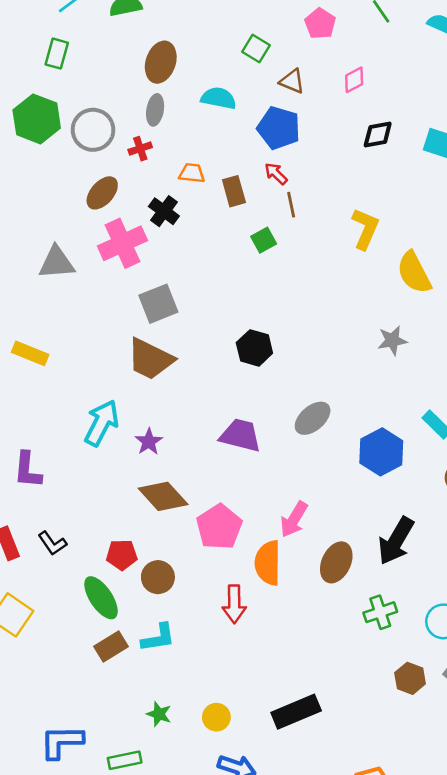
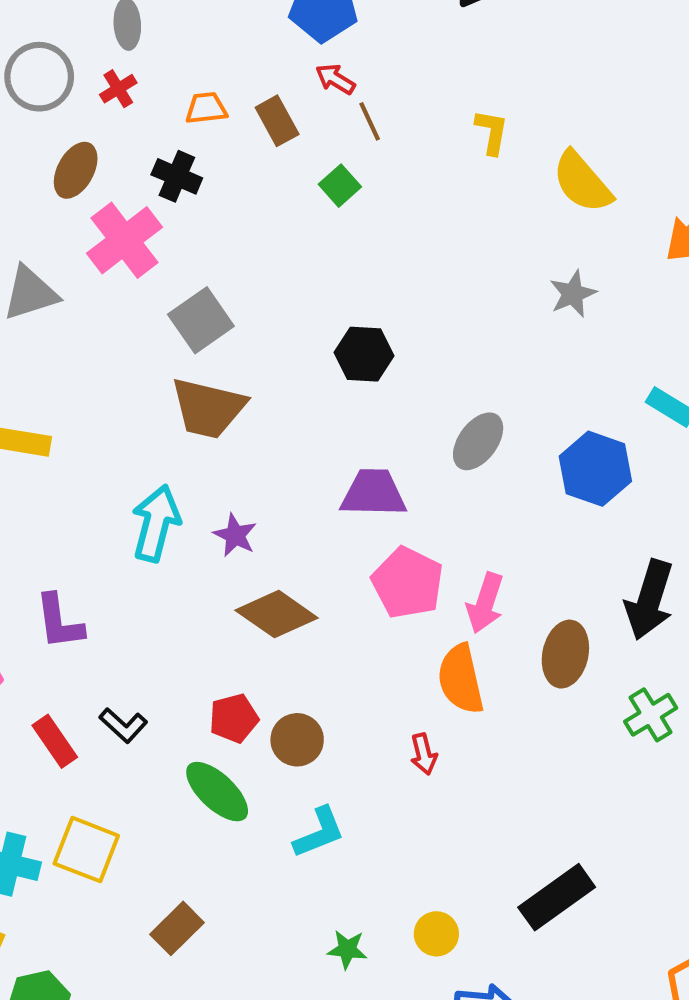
yellow L-shape: (365, 229) -> (492, 132), size x0.7
pink pentagon: (219, 527) -> (408, 583), moved
red arrow: (234, 604) -> (424, 754), size x0.7
brown rectangle: (111, 647) -> (177, 928), moved

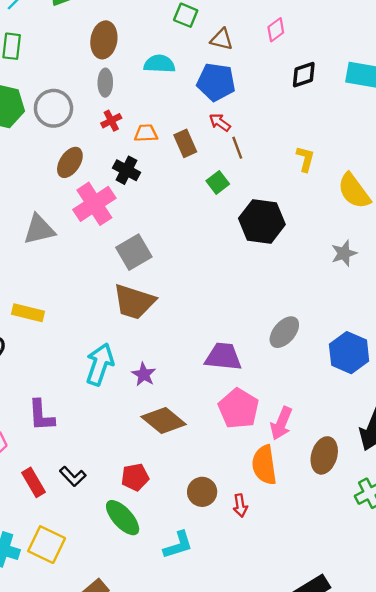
red cross: (118, 89) -> (111, 121), moved
black hexagon: (364, 354) -> (262, 221), moved, size x1.4
brown circle: (297, 740) -> (202, 492), moved

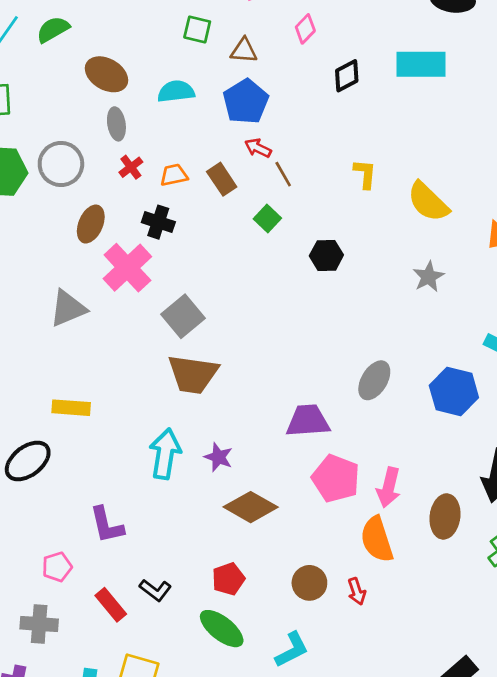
brown ellipse: (104, 40) -> (106, 74), turned -60
blue pentagon: (216, 82) -> (246, 102), turned -30
black hexagon: (262, 221) -> (326, 255), size x0.6

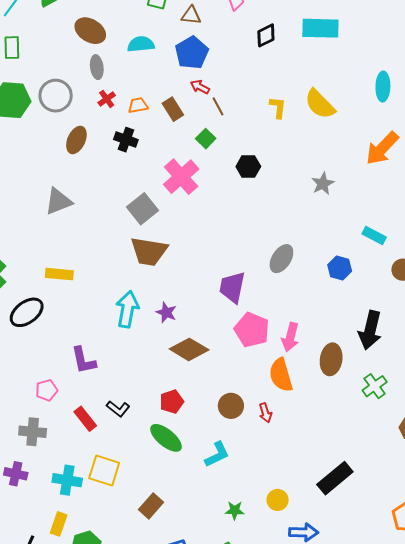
yellow semicircle: (428, 202) -> (320, 104), moved
pink cross: (127, 268) -> (181, 177), moved
blue hexagon: (454, 392) -> (340, 268), size x0.7
purple trapezoid: (308, 421) -> (232, 287), turned -76

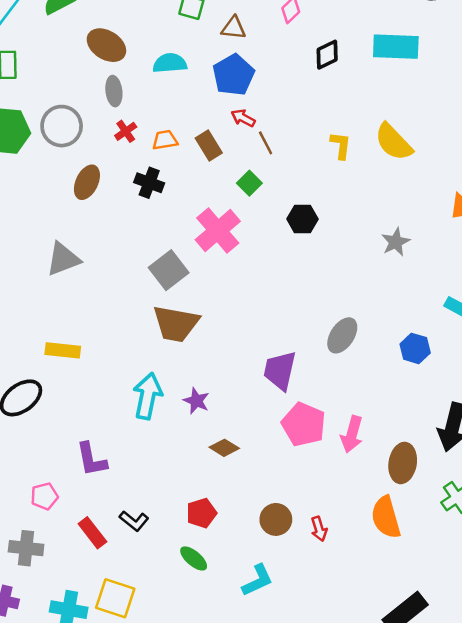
brown diamond: (189, 349) -> (224, 448), size x0.6
orange semicircle: (281, 375) -> (386, 517), moved
green ellipse: (166, 438) -> (194, 558), size x0.7

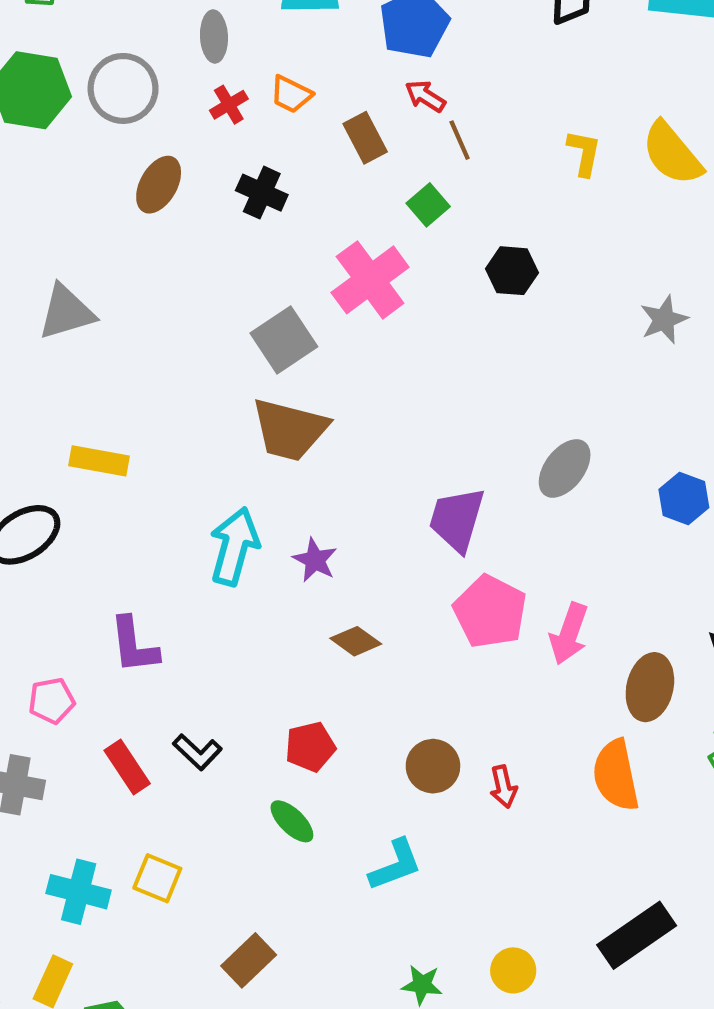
orange trapezoid: (165, 140) -> (291, 94), moved, turned -148
gray triangle: (63, 259) -> (66, 312), moved
yellow square: (115, 598) -> (157, 878), size x0.7

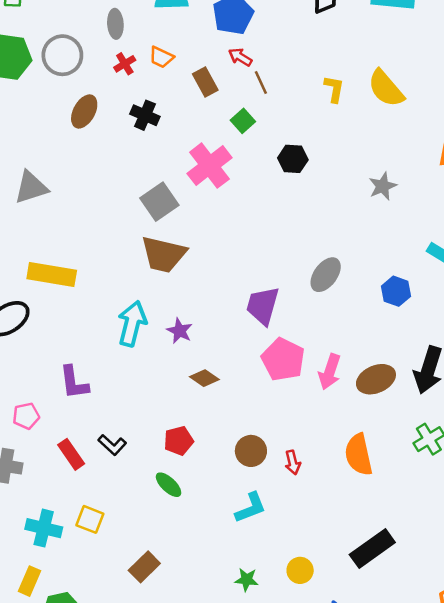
yellow rectangle: (99, 461) -> (52, 274), size x1.4
brown ellipse: (650, 687) -> (376, 379), moved, turned 54
cyan L-shape: (395, 865) -> (251, 508), moved

